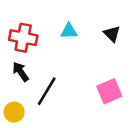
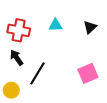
black triangle: (112, 34) -> (90, 27), turned 32

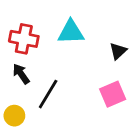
cyan triangle: (55, 25) -> (71, 32), size x1.5
black triangle: (90, 27) -> (118, 51), moved

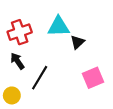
red cross: (24, 39) -> (20, 32), turned -30
black triangle: (118, 51) -> (77, 42), moved

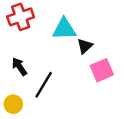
red cross: (20, 32) -> (21, 17), moved
pink square: (93, 78) -> (102, 70), moved

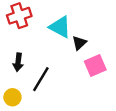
cyan triangle: (64, 29) -> (60, 27), turned 30
black arrow: (19, 67) -> (18, 62), turned -138

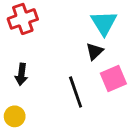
cyan triangle: (60, 27) -> (104, 23), moved, turned 30
black line: (41, 79) -> (76, 92), moved, turned -50

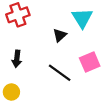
black triangle: (94, 51) -> (60, 35), moved
black line: (76, 92) -> (60, 73), turned -35

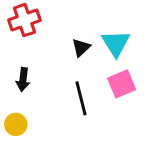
cyan triangle: (82, 18) -> (116, 43), moved
black line: (60, 73) -> (81, 98), turned 40

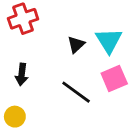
black line: (81, 98) -> (76, 92), turned -40

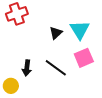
black arrow: (22, 74) -> (27, 68), moved

